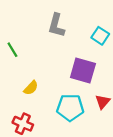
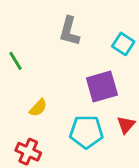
purple square: (83, 71) -> (102, 86), turned -32

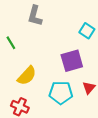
gray L-shape: (69, 31) -> (35, 16), moved
yellow semicircle: (38, 108) -> (27, 76), size x1.5

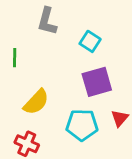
cyan square: (87, 31) -> (90, 41), moved
green line: (11, 43) -> (15, 58), turned 32

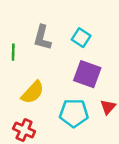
gray L-shape: (47, 21) -> (42, 38), moved
purple square: (97, 82) -> (87, 74), turned 36

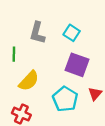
green line: (13, 52) -> (14, 54), moved
cyan pentagon: (74, 113) -> (65, 99), turned 30

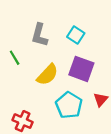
green line: (14, 54) -> (15, 58), turned -32
yellow semicircle: (29, 81) -> (47, 75), moved

